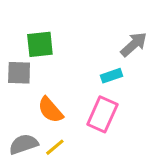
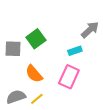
green square: (40, 44) -> (36, 39), moved, turned -30

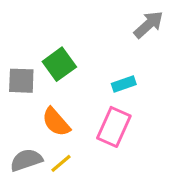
gray arrow: (90, 30) -> (149, 25), moved

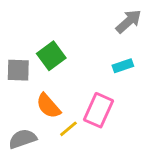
cyan rectangle: (124, 84) -> (123, 66), moved
yellow line: (61, 163) -> (68, 129), moved

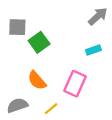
gray square: (18, 70) -> (17, 27), moved
yellow line: (68, 129) -> (51, 109), moved

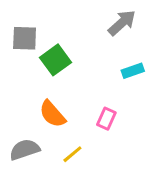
gray arrow: (98, 16) -> (122, 23), moved
pink rectangle: (75, 84) -> (106, 119), size x0.6

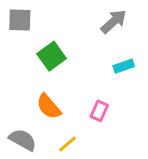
gray square: (25, 38) -> (20, 20), moved
gray semicircle: (25, 150) -> (23, 140), turned 48

